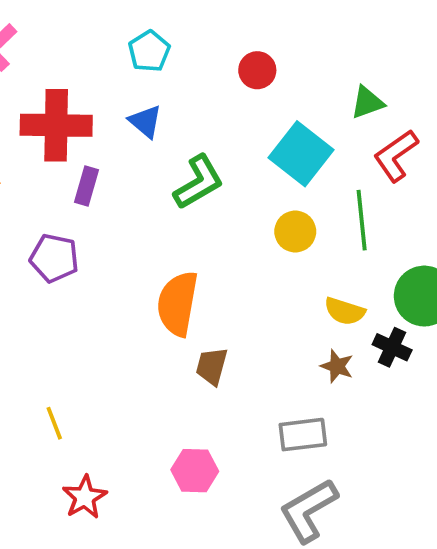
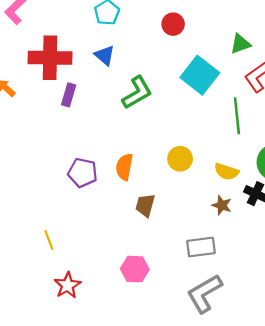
yellow circle: (295, 232) -> (180, 159), moved
purple pentagon: (54, 258) -> (83, 173), moved
orange semicircle: (178, 304) -> (124, 167), size x0.7

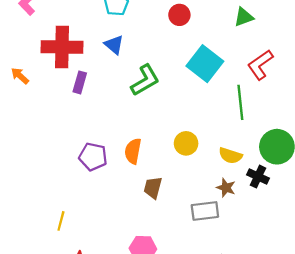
green triangle: (240, 44) -> (244, 17), moved
yellow line: (49, 240) -> (61, 221), turned 36
gray rectangle: (201, 247) -> (205, 211), moved

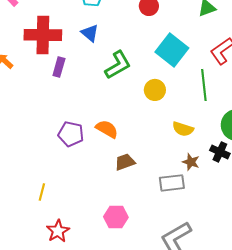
yellow circle: (186, 143) -> (155, 90), moved
orange semicircle: (133, 151) -> (107, 129), turned 110
yellow semicircle: (230, 156) -> (183, 129), moved
brown trapezoid: (153, 188) -> (125, 162), turned 55

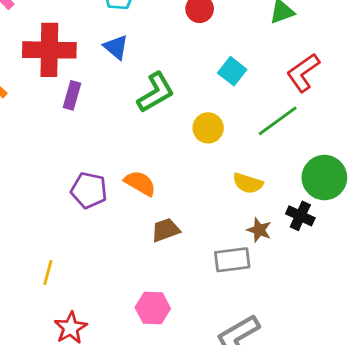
cyan square: (172, 50) -> (232, 71), size x0.6
green line: (204, 85) -> (278, 121), turned 60

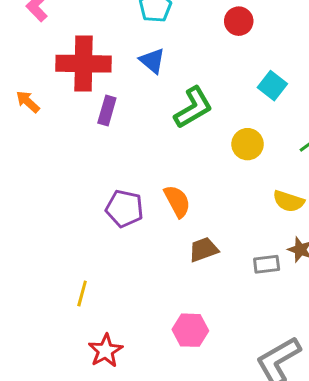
orange semicircle: (140, 183) -> (177, 201), turned 32
gray rectangle: (232, 260) -> (267, 264), moved, size x0.7

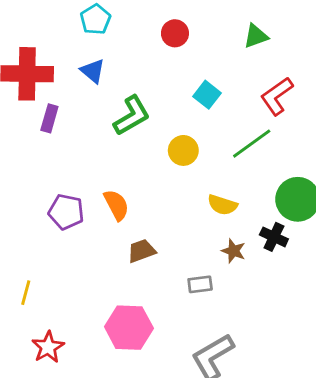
gray rectangle: (267, 264) -> (200, 284), moved
pink hexagon: (190, 330) -> (129, 328), size x1.4

